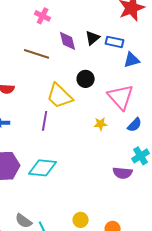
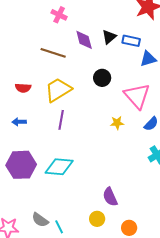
yellow trapezoid: (60, 96) -> (58, 90), moved, turned 104
purple semicircle: (123, 173) -> (110, 197), moved, turned 60

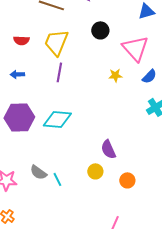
yellow trapezoid: (58, 90) -> (56, 42), turned -36

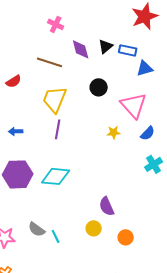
red semicircle: (21, 40) -> (14, 81), moved, turned -35

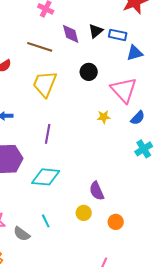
purple line: (58, 129) -> (48, 134), moved
cyan diamond: (56, 176) -> (46, 177), moved
gray semicircle: (37, 229) -> (22, 234), moved

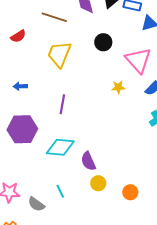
purple semicircle: (97, 191) -> (88, 161), moved

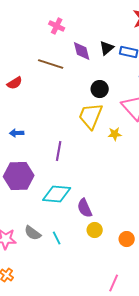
yellow trapezoid: (59, 54) -> (91, 116), moved
gray semicircle: (36, 204) -> (33, 233), moved

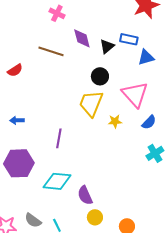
black triangle: (107, 48) -> (107, 46), moved

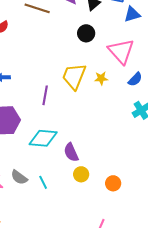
yellow trapezoid: (91, 103) -> (74, 76), moved

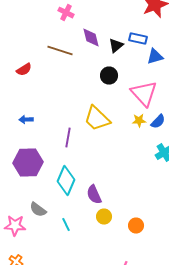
yellow trapezoid: (74, 76) -> (97, 119), turned -68
yellow star: (101, 78) -> (139, 121), moved
cyan diamond: (43, 138) -> (66, 181), turned -72
gray semicircle: (19, 177) -> (38, 210), moved

